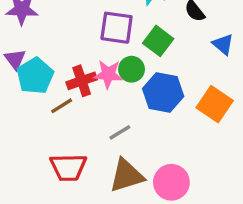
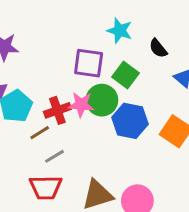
green circle: (132, 69) -> (102, 100), size x1.4
gray line: (120, 132) -> (55, 156), moved

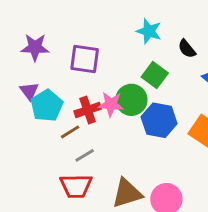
purple square: (89, 63) -> (85, 59), moved

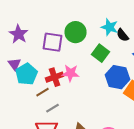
cyan star: (149, 31) -> (110, 27), moved
purple star: (35, 47) -> (19, 34), turned 30
green circle: (131, 100) -> (76, 32), moved
blue hexagon: (159, 120) -> (118, 77), moved

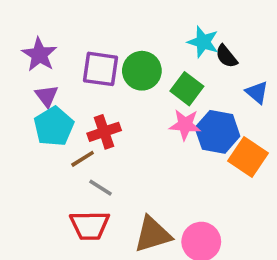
green circle: (76, 32) -> (142, 71), moved
purple triangle: (15, 64) -> (47, 96), moved
pink star: (71, 73) -> (185, 125), moved
gray line: (53, 108) -> (101, 188), turned 64

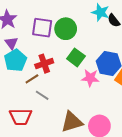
green square: (187, 89) -> (76, 57), moved
pink star: (185, 125) -> (90, 78), moved
red trapezoid: (90, 225) -> (21, 117), moved

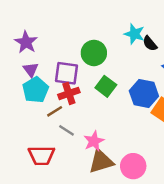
purple square: (42, 28) -> (66, 73), moved
pink star: (90, 78) -> (94, 141), moved, turned -30

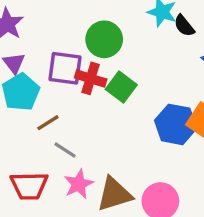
red cross: (69, 93) -> (91, 78), moved, turned 36
blue hexagon: (144, 93) -> (176, 124), moved
pink star: (94, 141) -> (79, 184), moved

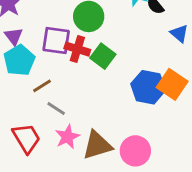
red trapezoid: (29, 186) -> (26, 138), turned -120

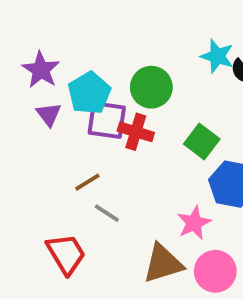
green square: (103, 56) -> (202, 141), moved
cyan pentagon: (19, 60) -> (89, 93), moved
pink star: (67, 137) -> (194, 223), moved

